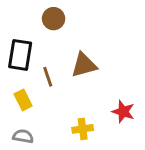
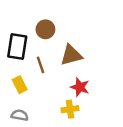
brown circle: (54, 19) -> (45, 29), moved
red star: (123, 112) -> (80, 87), moved

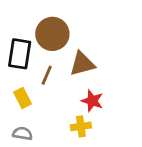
brown circle: (45, 29) -> (52, 34), size x1.5
brown line: (41, 65) -> (47, 75), turned 42

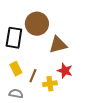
brown line: (47, 75) -> (33, 76), moved
yellow cross: (81, 126) -> (50, 84), moved

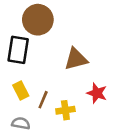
brown circle: (37, 24) -> (38, 20), moved
red star: (65, 71) -> (97, 93), moved

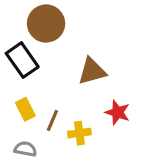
black rectangle: (18, 50) -> (22, 60), turned -44

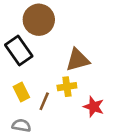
red star: (118, 112) -> (94, 107), moved
yellow cross: (79, 133) -> (67, 87), moved

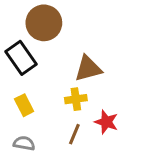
brown line: (44, 101) -> (74, 134), moved

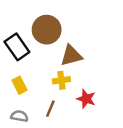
brown circle: (44, 23) -> (47, 30), moved
brown line: (74, 134) -> (50, 109), moved

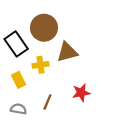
yellow cross: (61, 80) -> (41, 65), moved
red star: (86, 99) -> (81, 93), turned -30

